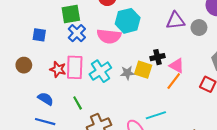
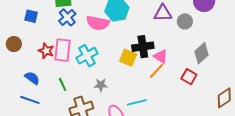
black cross: (158, 57) -> (143, 47), size x1.5
gray star: (127, 73) -> (101, 85), moved

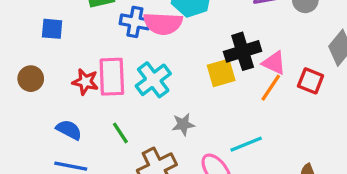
blue cross: (67, 17) -> (135, 22), moved, turned -30
yellow square: (128, 58) -> (221, 73), turned -30
red square: (189, 77) -> (311, 81), moved

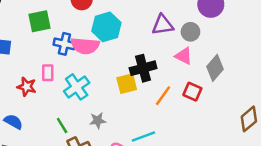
pink triangle: (274, 63) -> (184, 56), moved
pink rectangle: (112, 77) -> (48, 73), moved, size x0.6
green line: (120, 133) -> (62, 126), moved

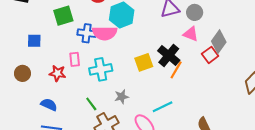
black cross: (143, 68) -> (169, 55), moved, turned -30
cyan cross: (77, 87) -> (101, 69), turned 30
red square: (192, 92) -> (210, 55), moved, turned 35

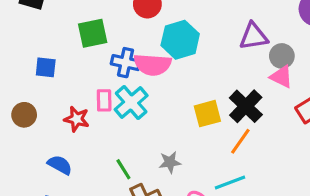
gray circle: (195, 12) -> (282, 56), moved
cyan cross: (101, 69) -> (131, 102), moved, turned -35
orange line: (176, 70) -> (240, 141), moved

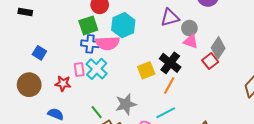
green square: (93, 33) -> (88, 25), moved
blue square: (46, 67) -> (39, 53), turned 32
brown circle: (24, 115) -> (29, 85), size x1.5
gray star: (170, 162) -> (126, 104), size x1.5

